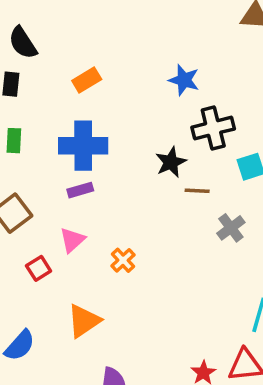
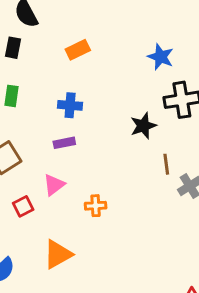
blue cross: (83, 146) -> (70, 105), size x0.6
brown line: (197, 191) -> (166, 164), moved, turned 75
orange cross: (123, 260) -> (96, 206), turned 35

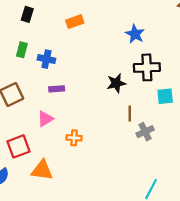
blue cross: (70, 105) -> (46, 59), moved
red square: (23, 206) -> (19, 146), moved, size x1.5
orange triangle: (58, 254) -> (42, 170), turned 30

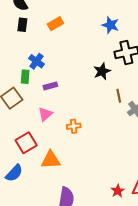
black rectangle: (27, 14) -> (22, 25), moved
green rectangle: (22, 50) -> (25, 77), moved
blue cross: (46, 59) -> (37, 61), turned 35

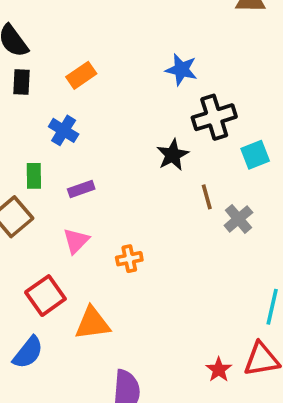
blue cross: (37, 61) -> (64, 130), moved

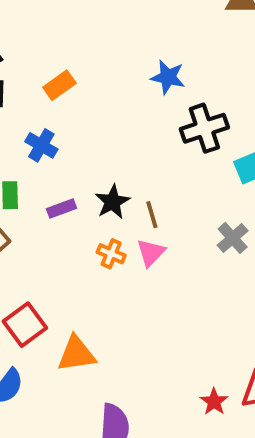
black star: (173, 155) -> (112, 202), moved
brown line: (207, 197) -> (152, 215), moved
pink triangle: (76, 241) -> (151, 253), moved
orange cross: (129, 259) -> (111, 254), moved, turned 35

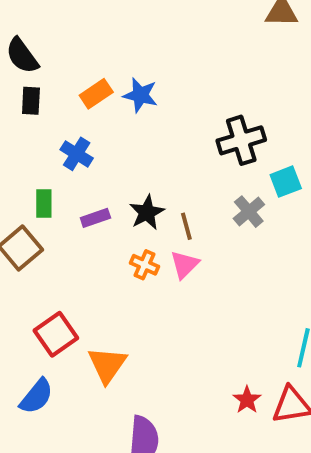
blue star: (168, 77) -> (140, 95), moved
gray cross: (233, 238) -> (249, 212), moved
orange triangle: (76, 354) -> (107, 365), turned -48
red star: (214, 402) -> (247, 400), moved

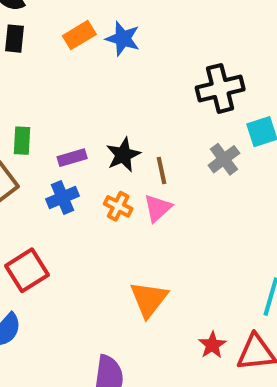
blue cross: (77, 154) -> (62, 197), moved, turned 32
orange triangle: (107, 365) -> (149, 299), moved

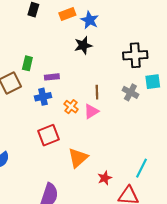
black star: (123, 155) -> (83, 45), moved
gray cross: (224, 159) -> (130, 92), turned -35
red square: (27, 270) -> (48, 135), moved
red star: (212, 345) -> (105, 178), moved

